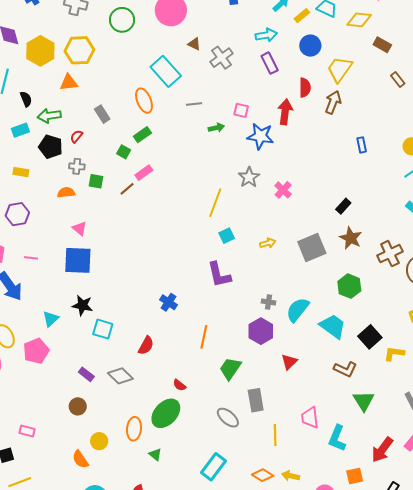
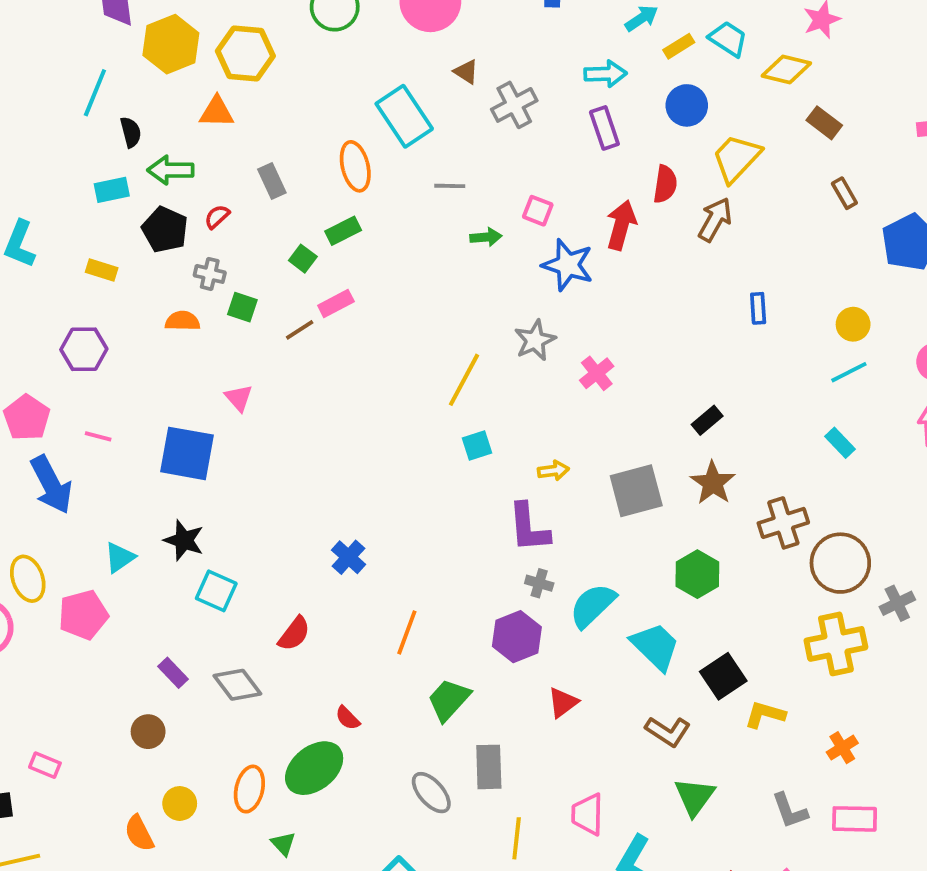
pink triangle: (80, 228) -> (239, 398), moved
purple L-shape: (219, 275) -> (529, 528), moved

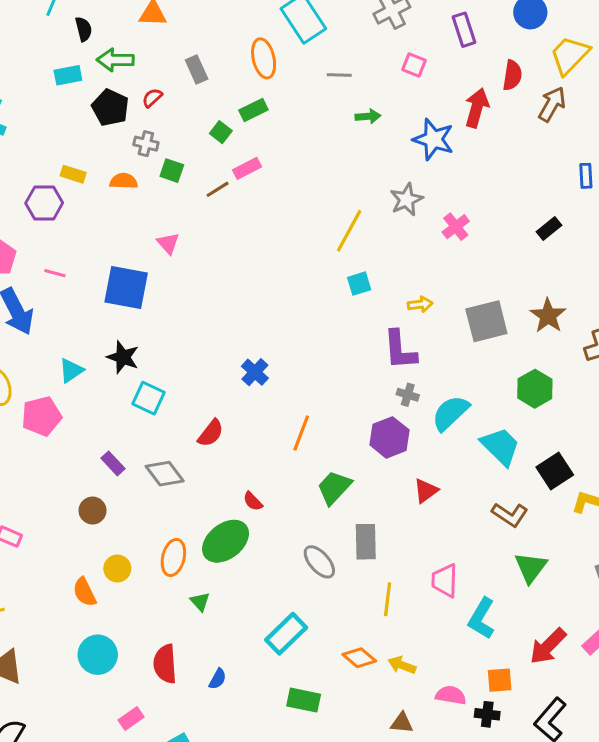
pink square: (538, 211) -> (414, 65), moved
yellow rectangle: (102, 270) -> (73, 174), moved
black rectangle: (707, 420) -> (549, 228), moved

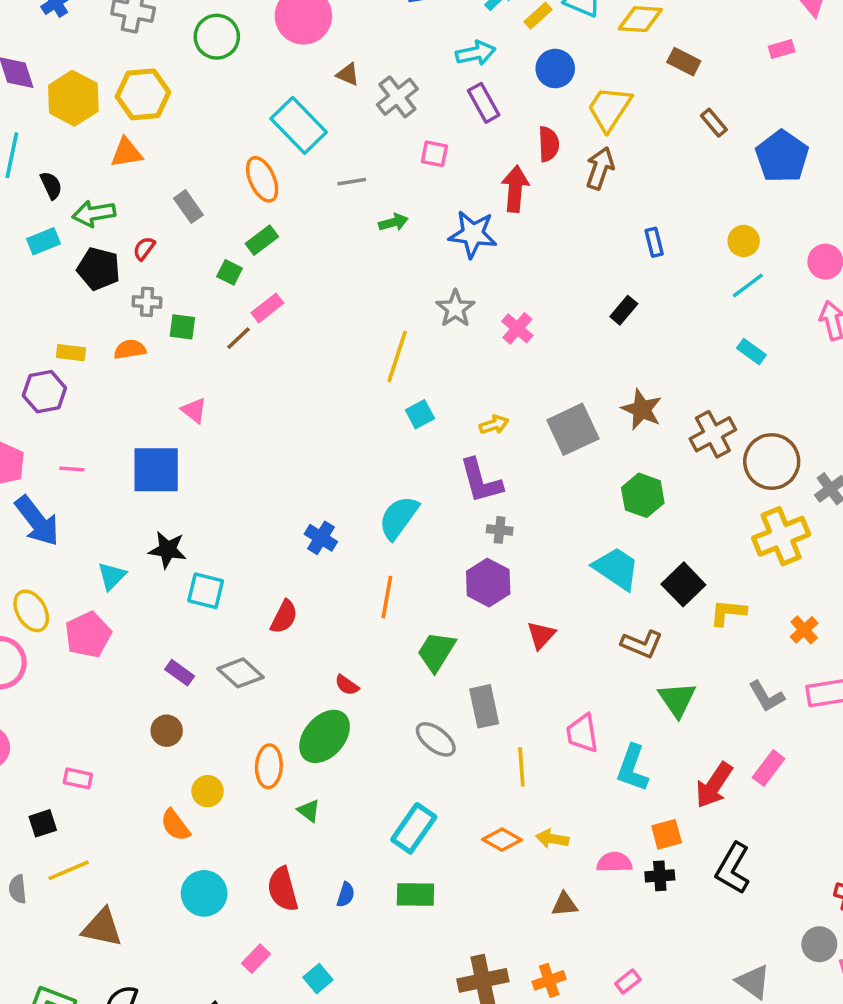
cyan semicircle: (450, 413) -> (399, 518), moved
green rectangle: (304, 700) -> (415, 894), moved

